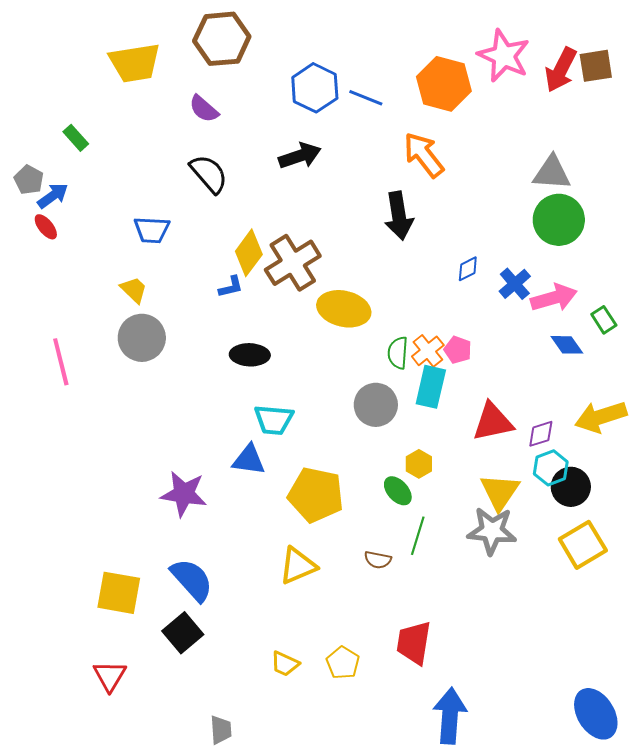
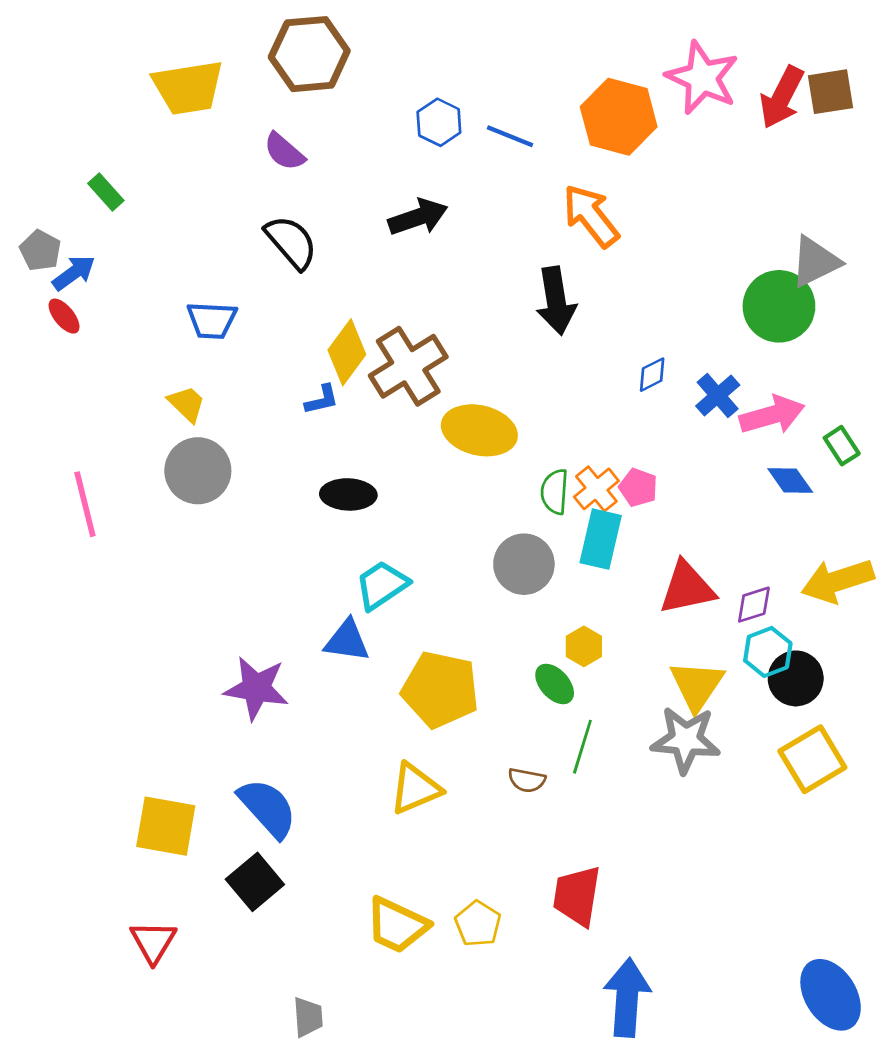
blue hexagon: (315, 88) -> (439, 122), size x0.7
gray triangle: (552, 173) -> (815, 262), moved, turned -30
cyan trapezoid: (274, 420) -> (382, 585), turned 141
yellow trapezoid: (285, 664) -> (397, 925), size x1.6

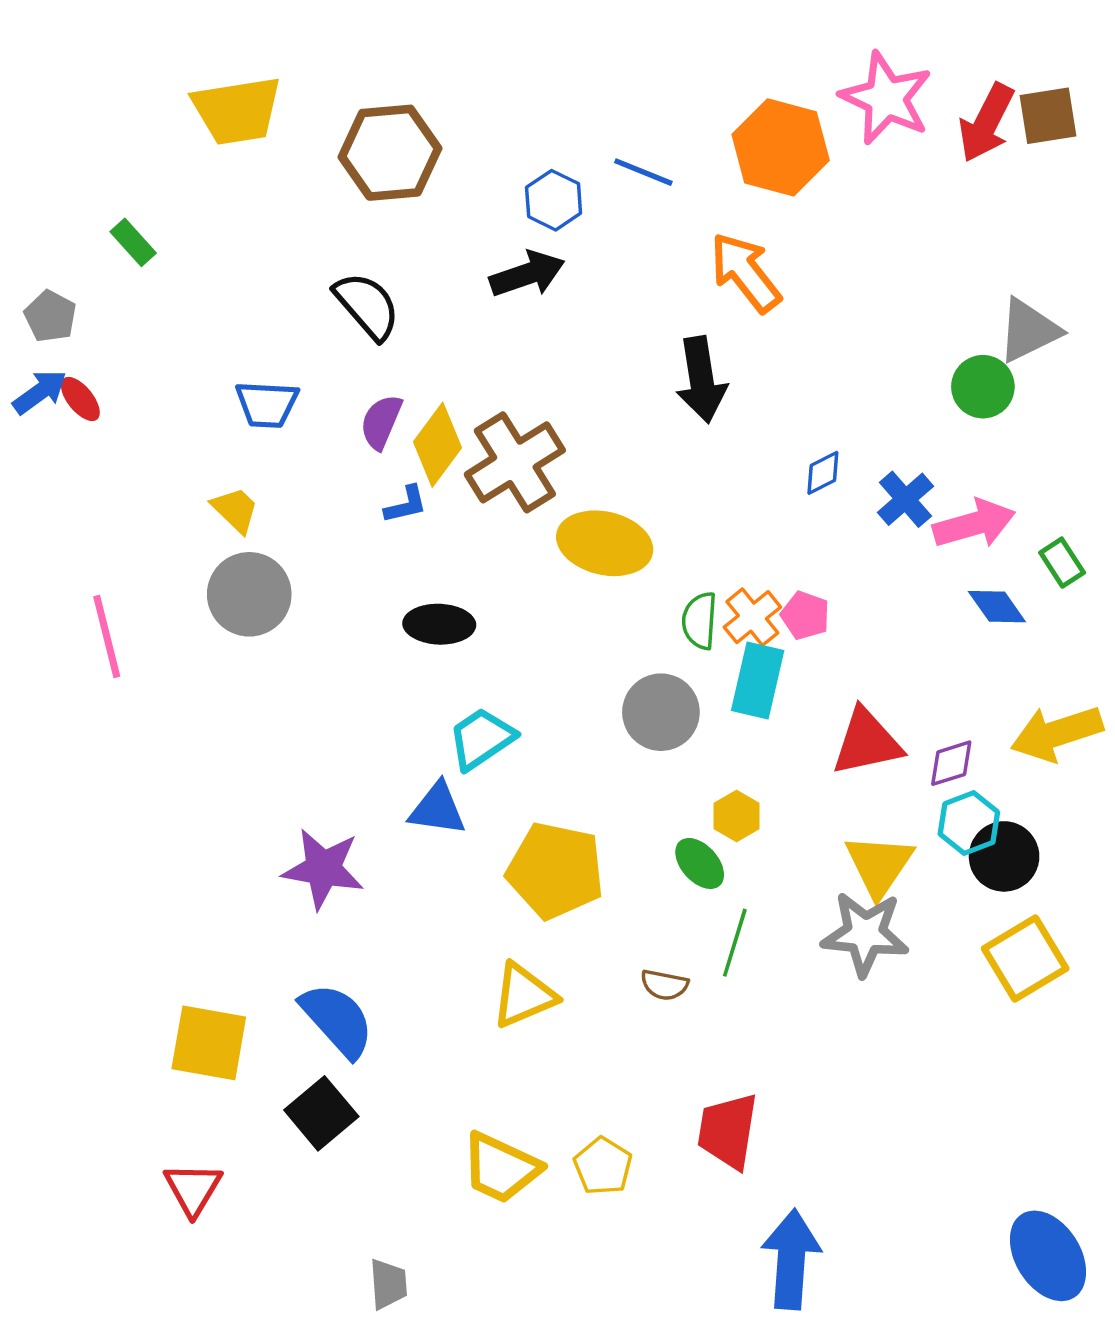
brown hexagon: (309, 54) -> (390, 153), moved
blue hexagon: (439, 122) -> (554, 200), moved
purple semicircle: (284, 152) -> (381, 422), moved, turned 72
blue arrow: (74, 273) -> (40, 392), moved
green circle: (779, 306) -> (983, 387), size x0.7

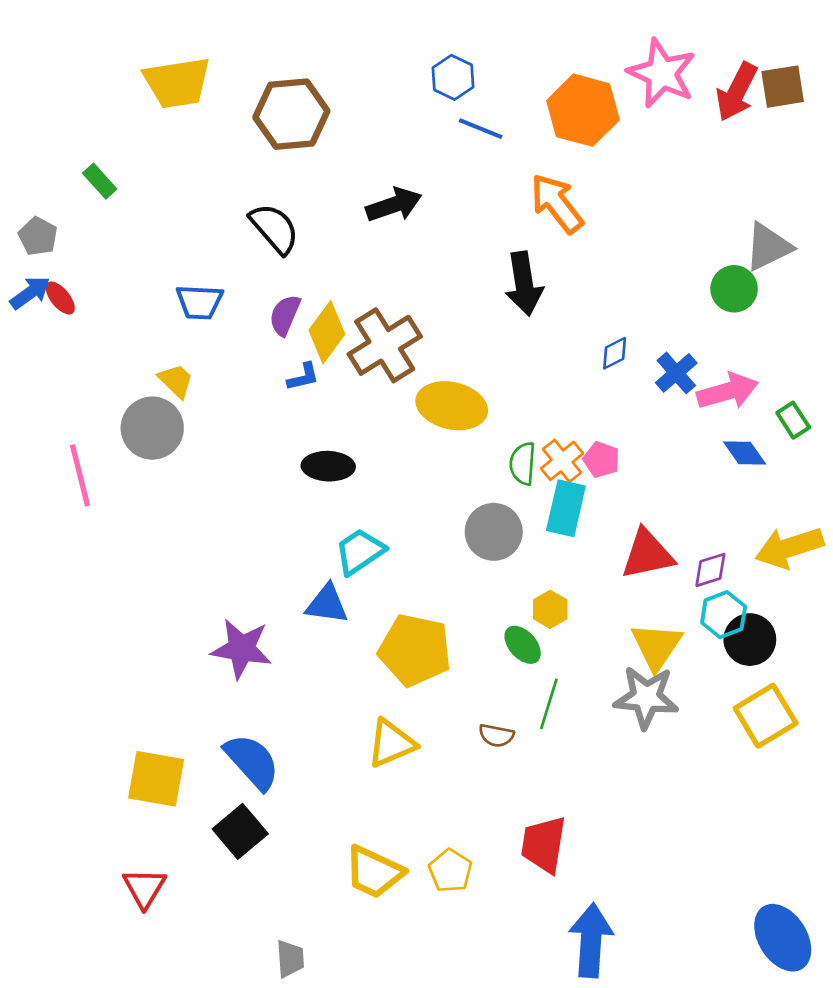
blue hexagon: (554, 200) -> (453, 77), moved
gray circle: (249, 594) -> (152, 428), moved

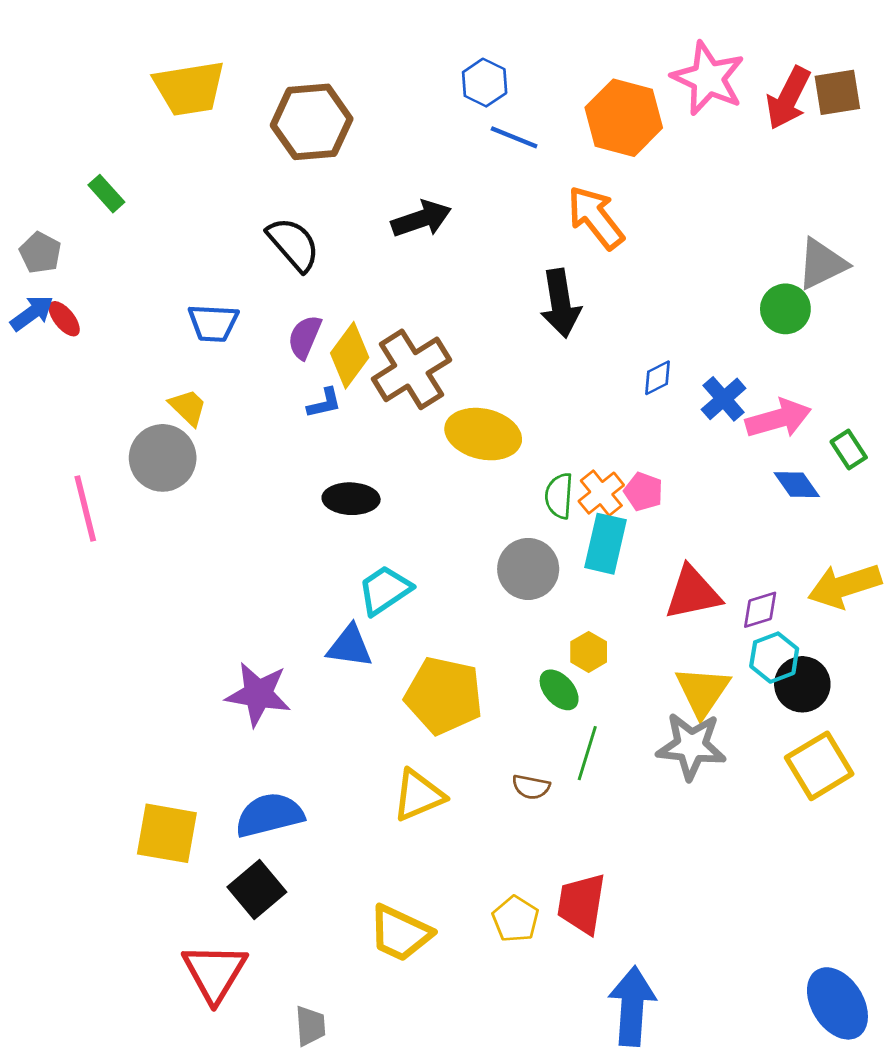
blue semicircle: (252, 762) -> (269, 815), turned -62
yellow pentagon: (450, 871) -> (515, 919), moved
red triangle: (144, 888) -> (215, 972), moved, size x1.4

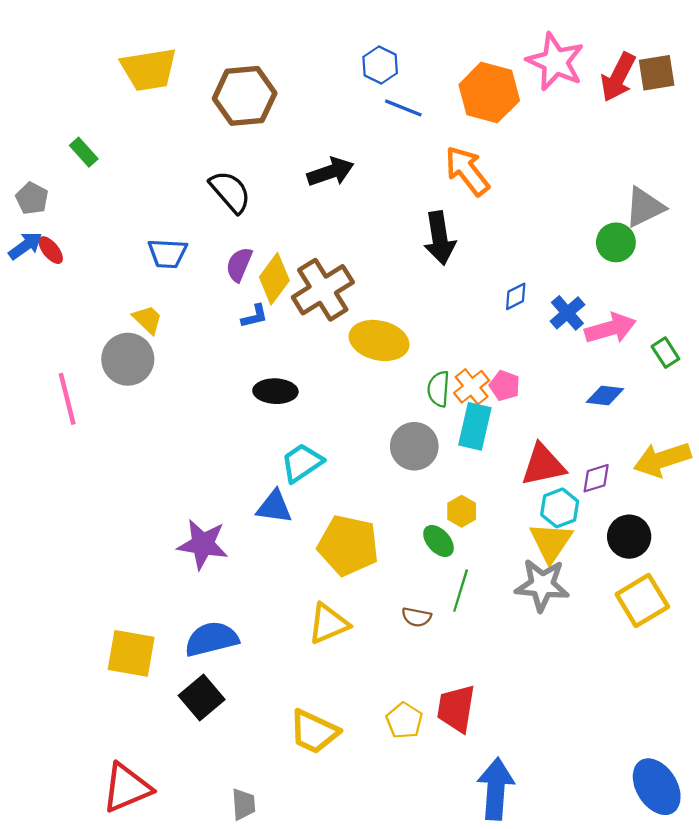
blue diamond: (797, 485) -> (605, 396), moved, turned -48
cyan hexagon: (774, 658) -> (560, 508), moved
red triangle: (215, 972) -> (127, 788), moved, turned 36

